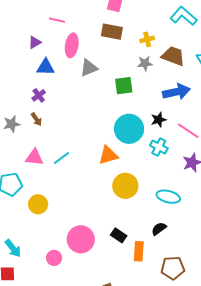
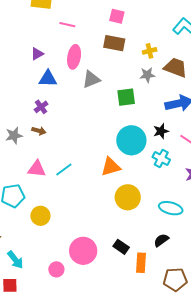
pink line: (57, 20) -> (67, 25), moved
brown arrow: (36, 119) -> (39, 131), turned -40

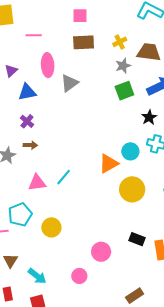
green square: (126, 97) -> (124, 91), moved
cyan circle: (131, 140) -> (130, 151), moved, size x0.6
pink circle: (83, 251) -> (101, 252), size x0.7

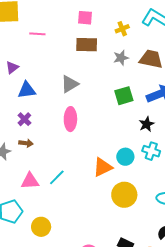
yellow cross: (120, 42) -> (122, 29), moved
pink ellipse: (48, 65) -> (70, 119), moved
gray star: (123, 66) -> (121, 58), moved

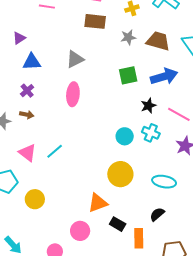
orange triangle: (103, 167) -> (98, 203), moved
pink triangle: (30, 181) -> (27, 153), turned 36

